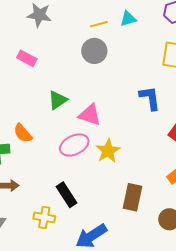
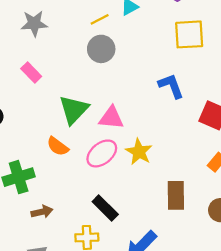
pink rectangle: (27, 58) -> (31, 72), turned 30
green triangle: (58, 100) -> (74, 110), size x1.4
orange semicircle: (23, 133) -> (58, 146), moved

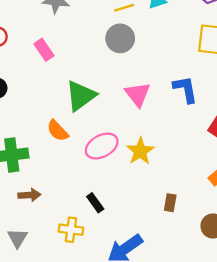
pink triangle: (111, 118) -> (138, 94), moved, turned 36
brown rectangle: (176, 195) -> (170, 203), size x0.6
black rectangle: (105, 208) -> (95, 203), size x0.7

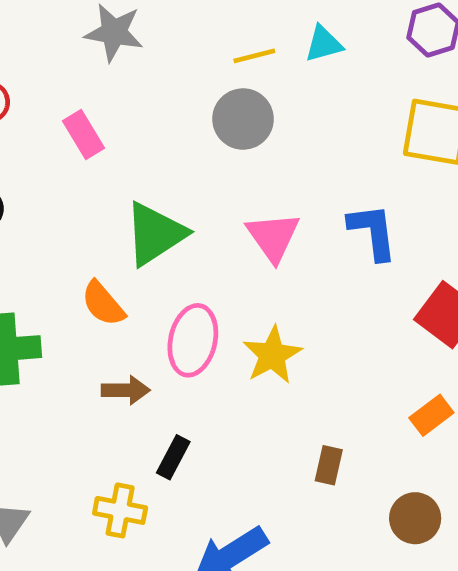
pink ellipse: (102, 146) -> (193, 340), turned -52
brown arrow: (29, 195) -> (126, 390), moved
black rectangle: (95, 203) -> (173, 457), turned 60

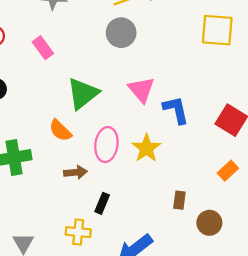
blue L-shape: (373, 232) -> (176, 110), moved
brown circle: (415, 518) -> (209, 223), moved

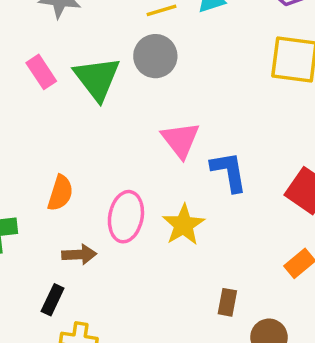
green triangle: (83, 94) -> (97, 78), moved, turned -32
orange semicircle: (60, 130) -> (60, 193), turned -120
black rectangle: (102, 203) -> (53, 300), moved

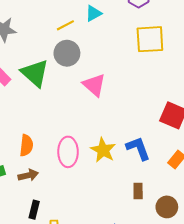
pink triangle: (180, 140) -> (94, 85), moved
blue L-shape: (229, 172) -> (138, 148), moved
brown arrow: (79, 255) -> (28, 175), moved

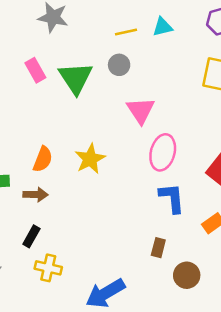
gray circle: (67, 53) -> (119, 65), size x0.7
yellow star: (103, 150) -> (90, 159), moved
pink ellipse: (68, 152) -> (163, 152), moved

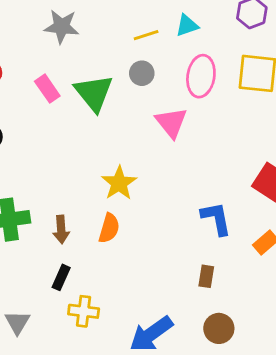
pink ellipse: (163, 152) -> (201, 76), moved
orange semicircle: (43, 159) -> (109, 228), moved
brown arrow: (36, 195) -> (61, 230), turned 90
brown circle: (187, 275) -> (219, 328), moved

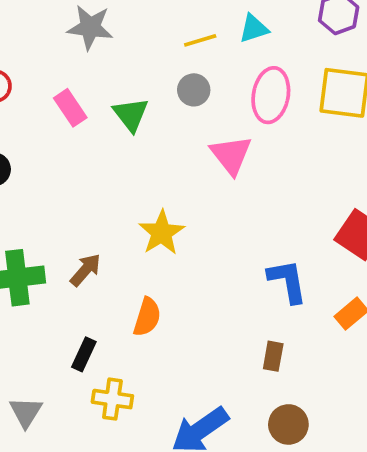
green triangle: (94, 93) -> (131, 114), size x0.7
orange semicircle: (109, 228) -> (147, 317), moved
brown arrow: (61, 230) -> (85, 270), moved, turned -136

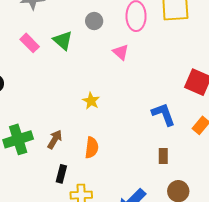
pink triangle: (231, 155) -> (121, 52), size x0.7
yellow star: (162, 233) -> (91, 101), size x0.7
brown arrow: (85, 270) -> (55, 139), moved

